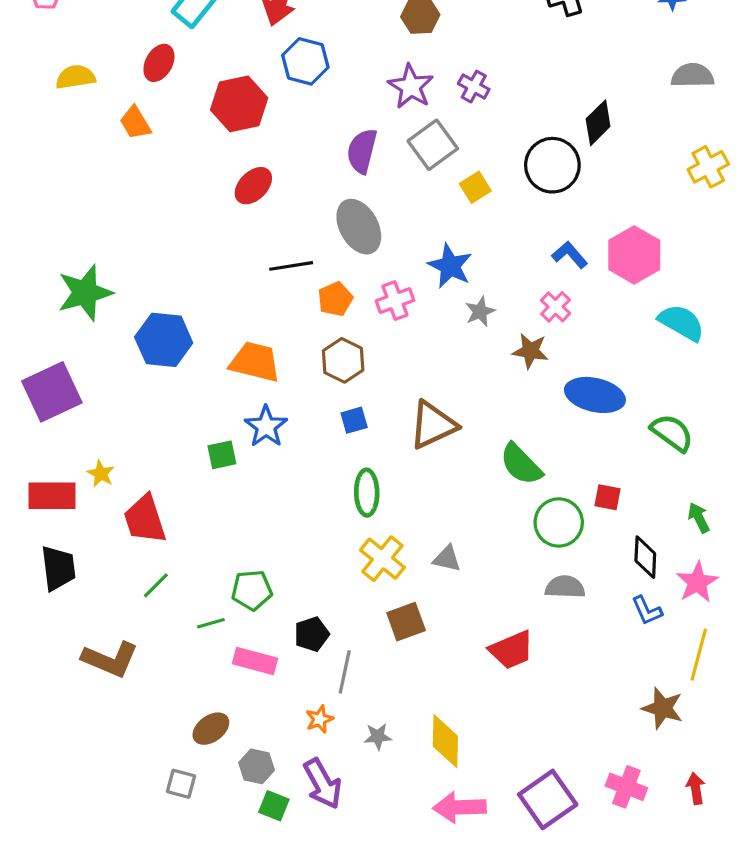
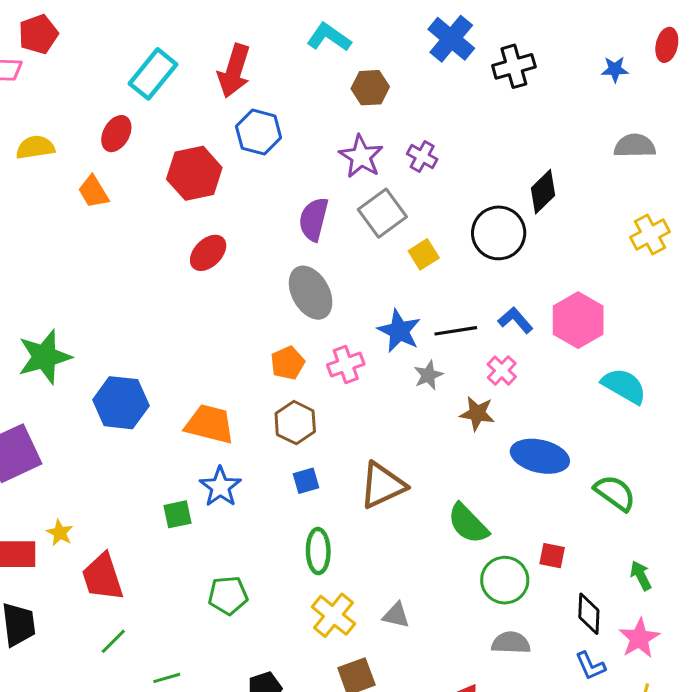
black line: (291, 266) -> (456, 331), moved
green pentagon: (252, 590) -> (228, 595), moved

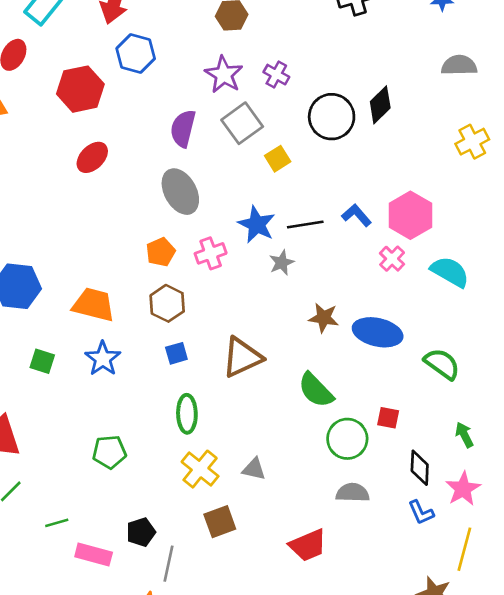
black circle: (499, 233) -> (332, 117), moved
pink cross: (502, 371) -> (392, 259), moved
brown star: (477, 413) -> (324, 318), moved
green square: (177, 514) -> (42, 361), moved, turned 30

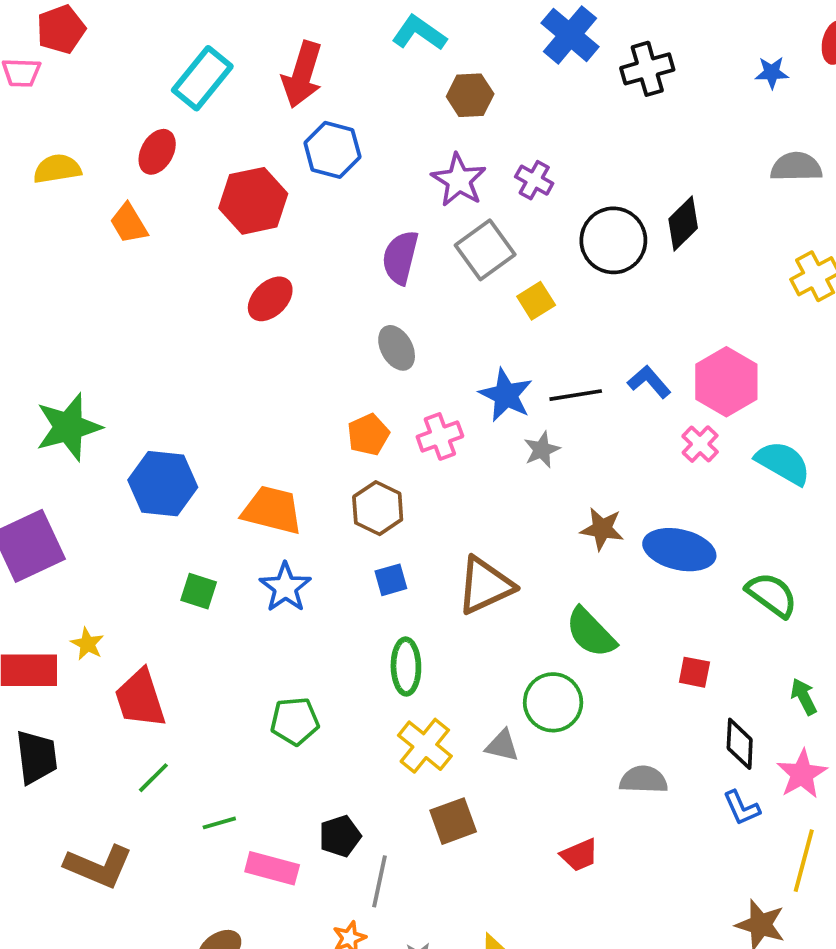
gray ellipse: (180, 192) -> (397, 348), size x0.7
green circle: (347, 439) -> (553, 702), moved
red trapezoid: (308, 545) -> (579, 855), size x0.7

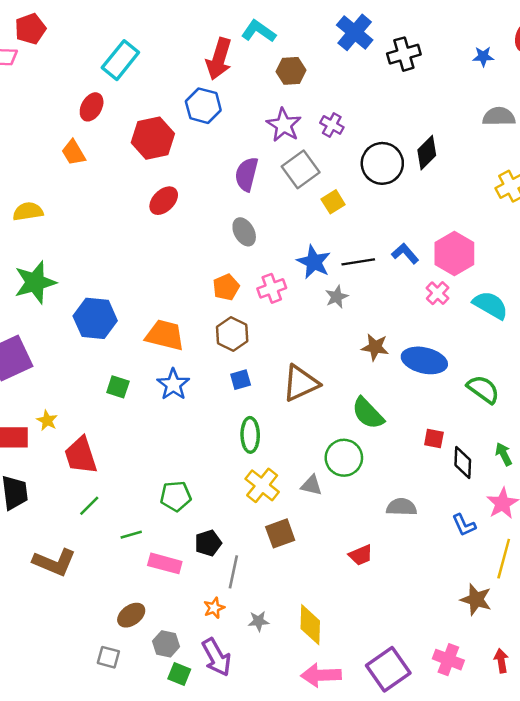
red arrow: (302, 75) -> (219, 59), moved
yellow semicircle: (57, 169) -> (28, 211), moved
green pentagon: (295, 721) -> (176, 496), moved
black diamond: (740, 744) -> (463, 463), moved

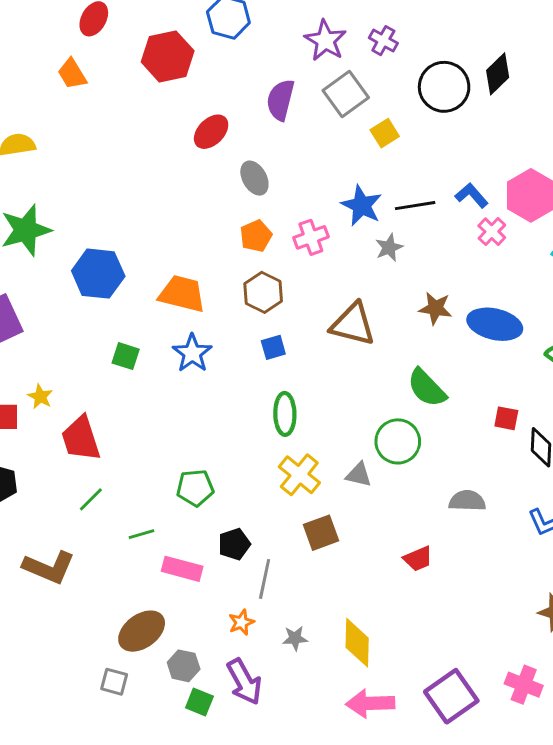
red ellipse: (164, 201) -> (211, 132), moved
gray ellipse: (244, 232) -> (254, 178), moved
pink cross: (438, 293) -> (492, 232), moved
brown triangle: (301, 383) -> (353, 324), moved, turned 39
brown ellipse: (131, 615) -> (142, 631), size x1.4

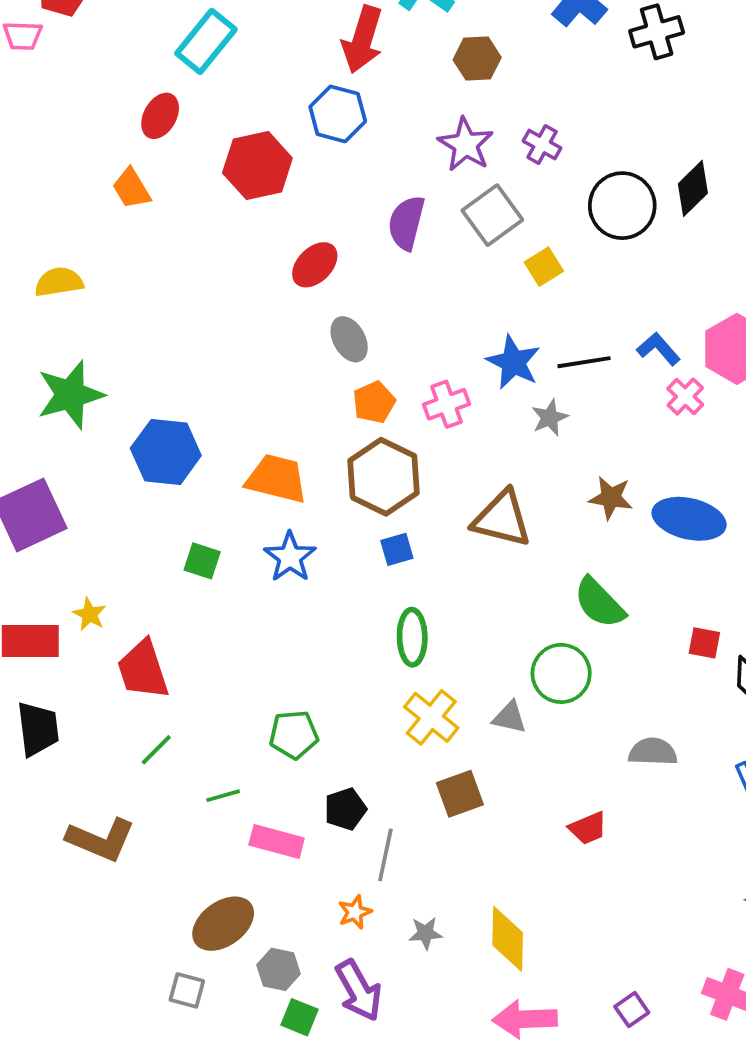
gray ellipse: (254, 178) -> (349, 339), moved
brown hexagon: (263, 292) -> (384, 477), size x1.4
purple square: (451, 696) -> (632, 1010), size x0.5

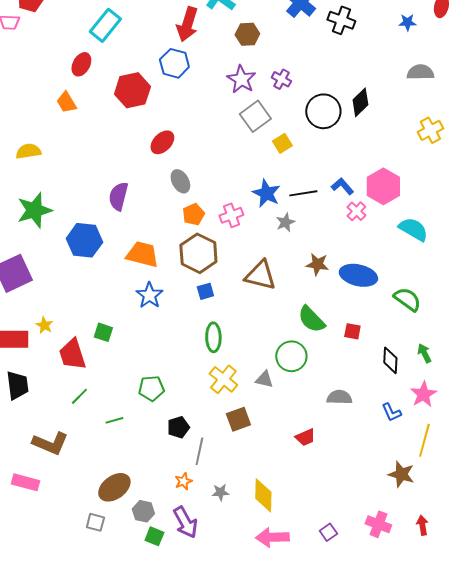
black cross: (657, 32) -> (341, 20), turned 36
purple semicircle: (406, 223) -> (118, 196), moved
green square: (202, 561) -> (103, 332), moved
red square: (704, 643) -> (352, 331), moved
pink rectangle: (277, 842) -> (25, 482), moved

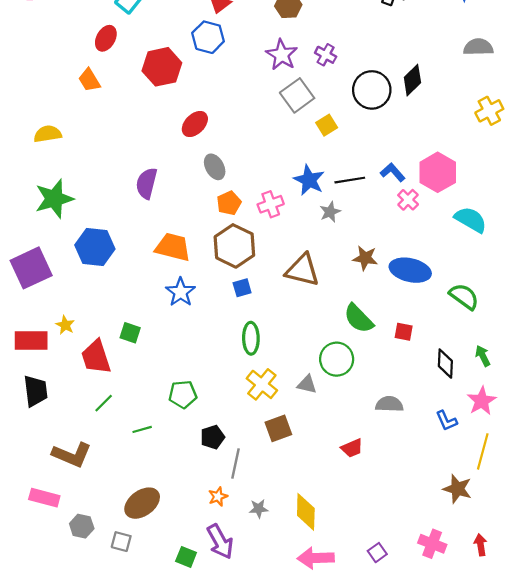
blue hexagon: (84, 240) -> (95, 247), moved
gray hexagon: (143, 511) -> (82, 526), moved

